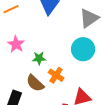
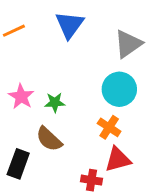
pink star: (16, 44) -> (21, 97), moved
orange cross: (56, 75) -> (109, 127), moved

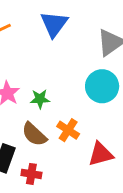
orange cross: (109, 127) -> (68, 130), moved
red cross: (91, 180) -> (31, 174), moved

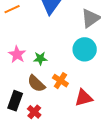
red cross: (31, 174) -> (34, 112), turned 32

